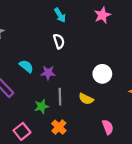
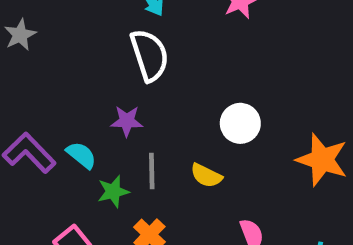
white semicircle: (59, 41) -> (149, 55), size x1.6
cyan semicircle: (26, 66) -> (81, 155), moved

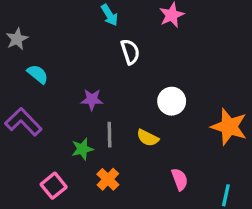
white semicircle: (149, 55) -> (130, 52), moved, size x0.7
cyan semicircle: (81, 155) -> (38, 74), moved

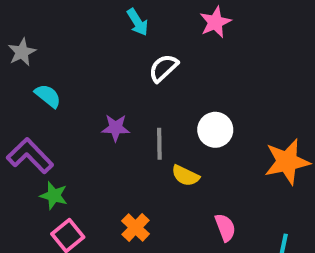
white semicircle: (130, 52) -> (163, 68), turned -115
orange star: (229, 127) -> (287, 162), turned -30
gray line: (109, 135) -> (159, 144), moved
green star: (82, 149) -> (54, 196), moved, turned 30

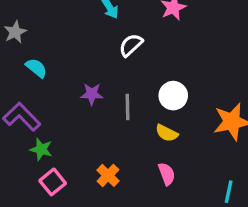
yellow semicircle: (185, 176) -> (167, 133), moved
pink semicircle: (225, 227) -> (167, 174), moved

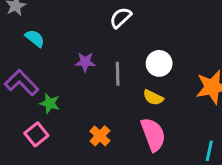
green star: (41, 149) -> (50, 103), moved
pink semicircle: (167, 174) -> (153, 134), size x1.6
pink square: (53, 182) -> (36, 134), moved

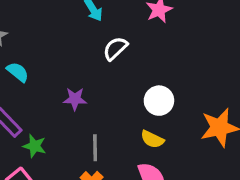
gray line: (118, 74) -> (95, 148), moved

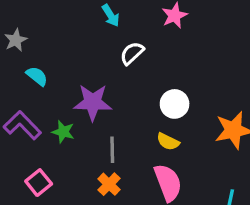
purple star: (75, 99) -> (93, 102), size x1.6
green star: (35, 146) -> (63, 132), moved

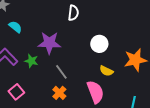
white semicircle: (132, 53) -> (73, 13), turned 140
yellow semicircle: (168, 142) -> (106, 71), moved
gray line: (112, 150) -> (61, 72), turned -35

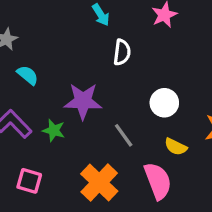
gray line: (61, 72) -> (124, 135), moved
pink square: (16, 92) -> (29, 181), turned -35
orange cross: (59, 93) -> (99, 183), size x1.6

